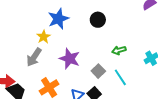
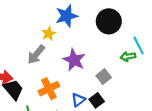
black circle: (98, 20) -> (109, 21), size x1.5
cyan line: (120, 77) -> (139, 45), moved

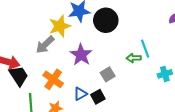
black circle: (109, 21) -> (106, 20), moved
yellow star: (49, 34) -> (60, 26), size x1.5
orange cross: (49, 89) -> (53, 79), turned -36

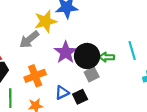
black circle: (106, 20) -> (87, 56), moved
green arrow: (134, 58) -> (107, 57), moved
orange cross: (53, 79) -> (35, 76), turned 30

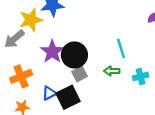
green arrow: (107, 57) -> (112, 71), moved
black square: (80, 97) -> (68, 97), size x1.5

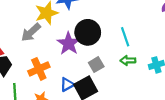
cyan line: (121, 48) -> (125, 37), moved
black circle: (74, 55) -> (88, 32), moved

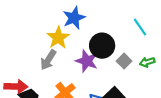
cyan line: (125, 37) -> (140, 27), moved
gray square: (96, 65) -> (124, 61), moved

